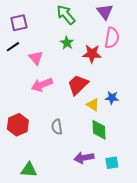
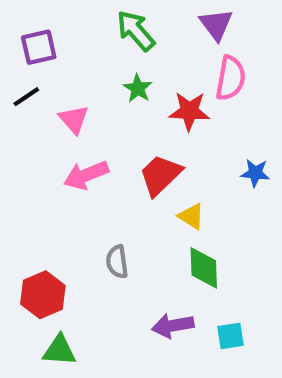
blue star: (112, 98) -> (255, 173), moved
red hexagon: (18, 125) -> (43, 295), moved

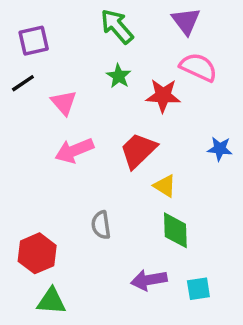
pink semicircle: (231, 78) -> (198, 67), turned -75

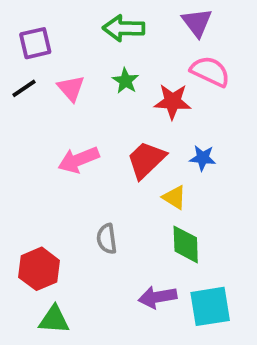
green arrow: (117, 26) -> (124, 28), turned -48
pink triangle: (64, 103) -> (71, 88), moved
blue star: (220, 149) -> (203, 158), moved
cyan square: (198, 289) -> (210, 306), size x1.6

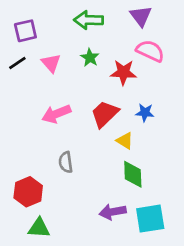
gray semicircle: (107, 239) -> (66, 162), moved

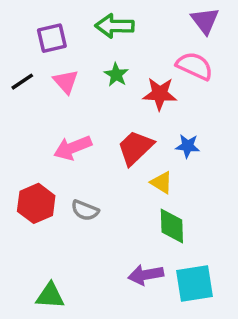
purple triangle: (141, 16) -> (205, 21), moved
purple square: (25, 31) -> (52, 38), moved
gray semicircle: (66, 162) -> (85, 210), turned -60
red hexagon: (28, 192) -> (36, 203), moved

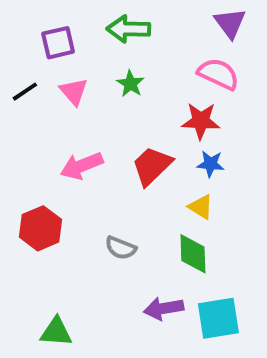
red star: (160, 94) -> (201, 121), moved
yellow triangle: (161, 183) -> (201, 207), moved
gray semicircle: (85, 210) -> (121, 248), moved

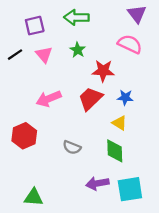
red star: (201, 121) -> (103, 71), moved

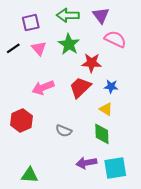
purple triangle: (137, 14) -> (101, 15), moved
green star: (78, 50) -> (69, 44), size x1.5

